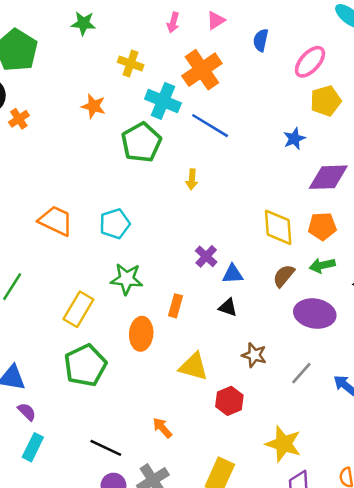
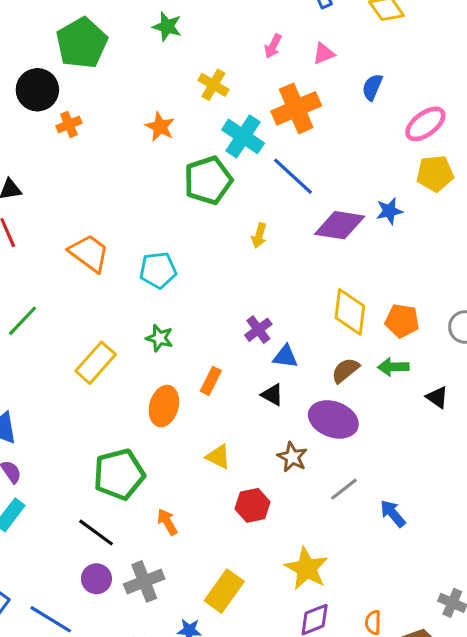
purple diamond: (328, 177) -> (340, 225), moved
green star: (127, 279) -> (159, 338), size x0.7
purple ellipse: (315, 314) -> (333, 419), moved
green pentagon: (85, 365) -> (119, 474), moved
yellow triangle: (194, 367) -> (218, 457), size x0.7

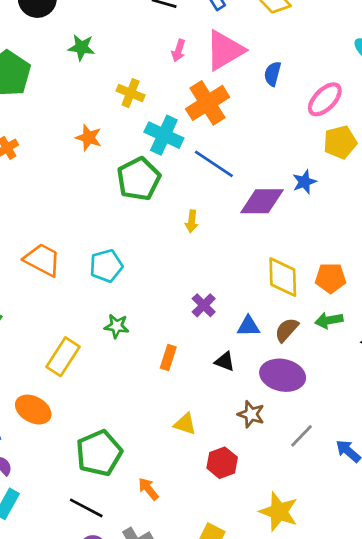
pink triangle: (324, 54) -> (225, 50), size x2.0
blue triangle: (285, 357) -> (248, 326), moved
orange ellipse: (164, 406) -> (33, 410), moved, turned -68

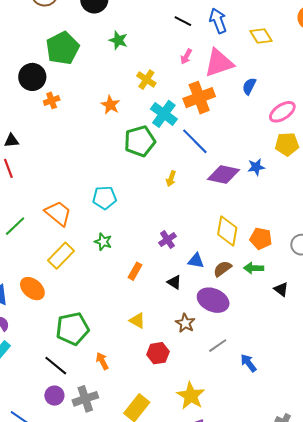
orange trapezoid: (42, 260) -> (58, 213), moved

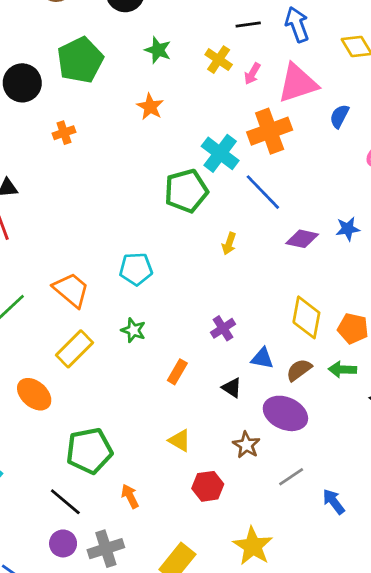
black line: (183, 21) -> (248, 24), turned -36
black circle: (32, 77) -> (22, 83), moved
yellow cross: (146, 80) -> (219, 60), moved
orange star: (110, 105) -> (150, 107), moved
purple diamond: (223, 175) -> (302, 239), size x0.7

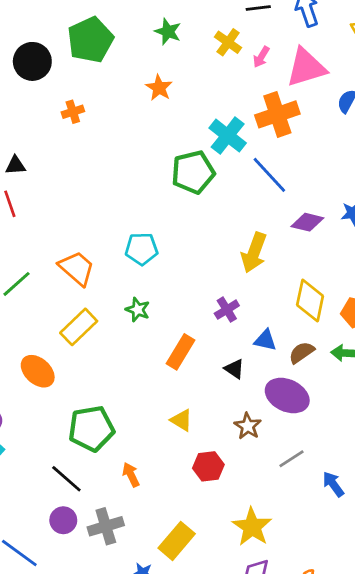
yellow arrow: (229, 244) -> (254, 253), moved, size x1.8
orange rectangle: (177, 372) -> (180, 352), size x1.4

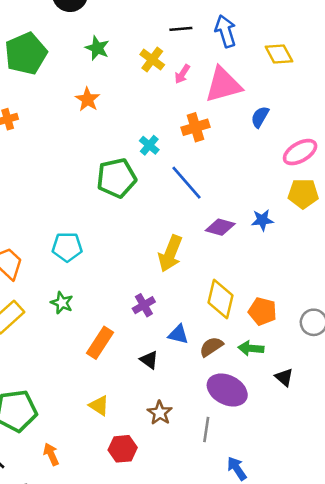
orange cross: (277, 114) -> (195, 127), size x0.7
cyan cross: (228, 136) -> (149, 145), size x0.6
purple ellipse: (287, 396) -> (227, 390), moved
gray line: (291, 459) -> (206, 430), moved, turned -50

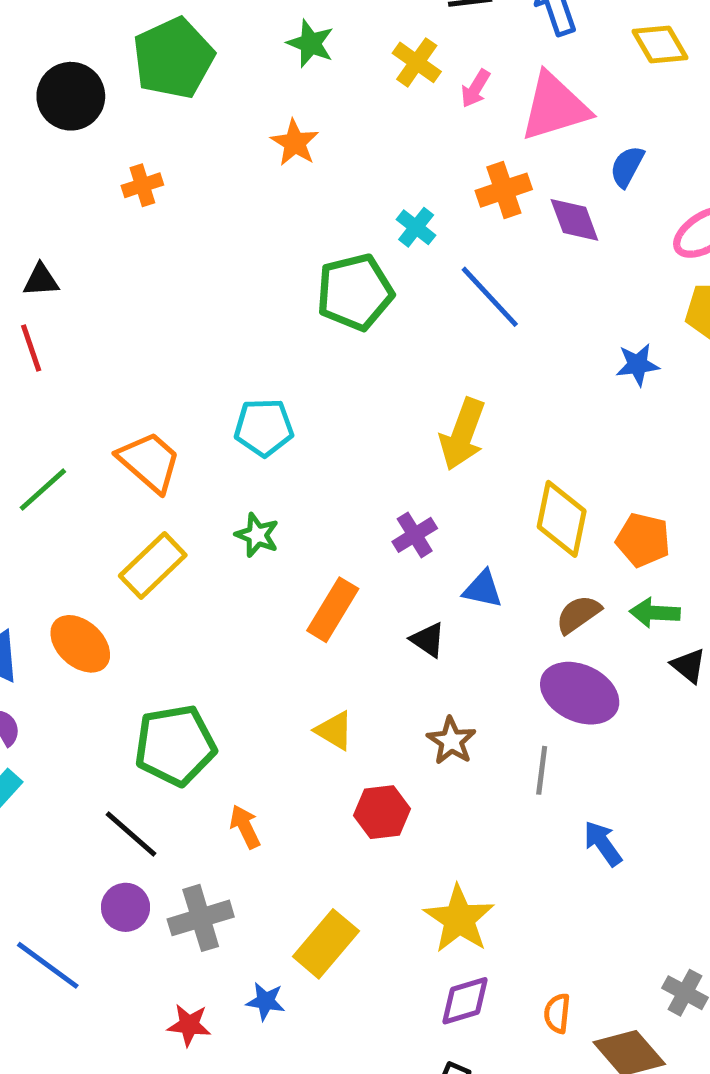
purple diamond: (220, 227) -> (574, 220), moved, turned 56
brown semicircle: (211, 347) -> (578, 614), moved
green arrow: (251, 348) -> (655, 613), moved

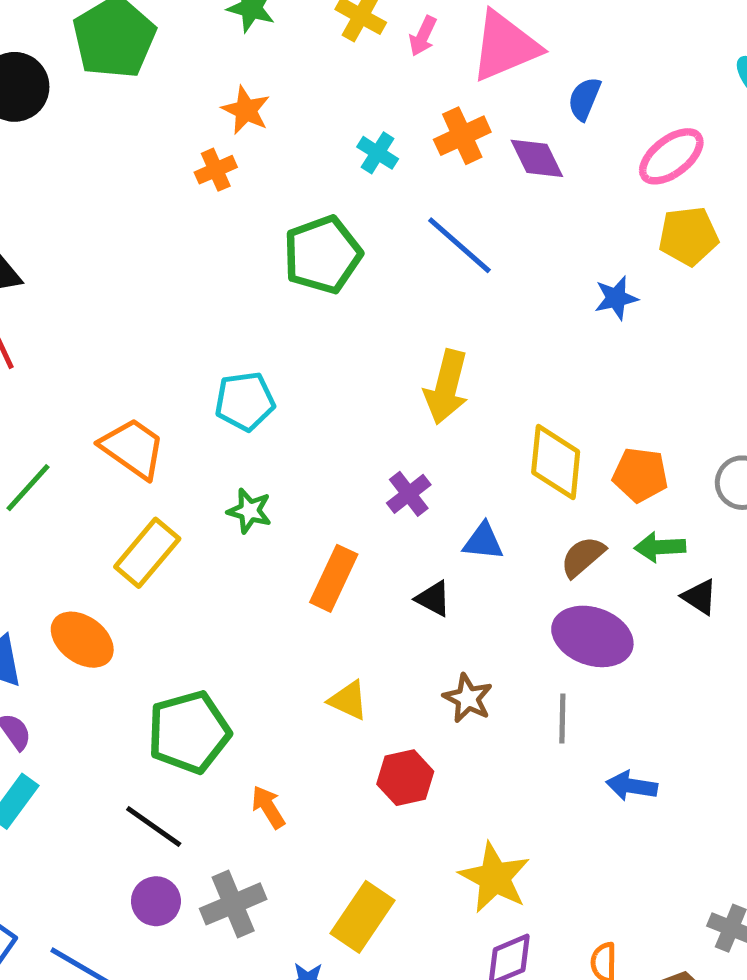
orange cross: (142, 185) -> (216, 170), moved
cyan cross: (416, 227) -> (378, 153), moved
blue arrow: (603, 843) -> (632, 786), turned -39

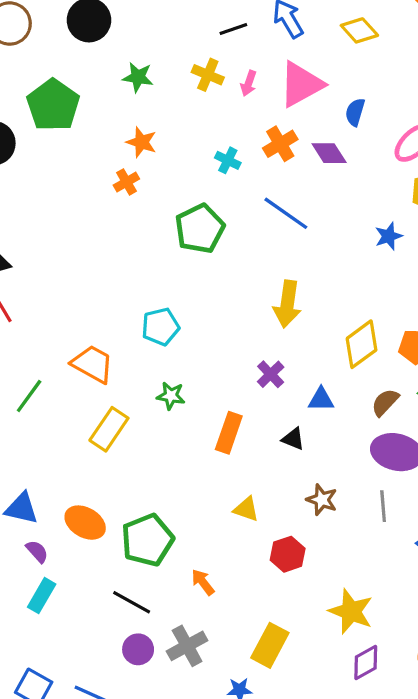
yellow diamond: (556, 462) -> (362, 344), turned 54
orange ellipse: (82, 640) -> (85, 523), moved

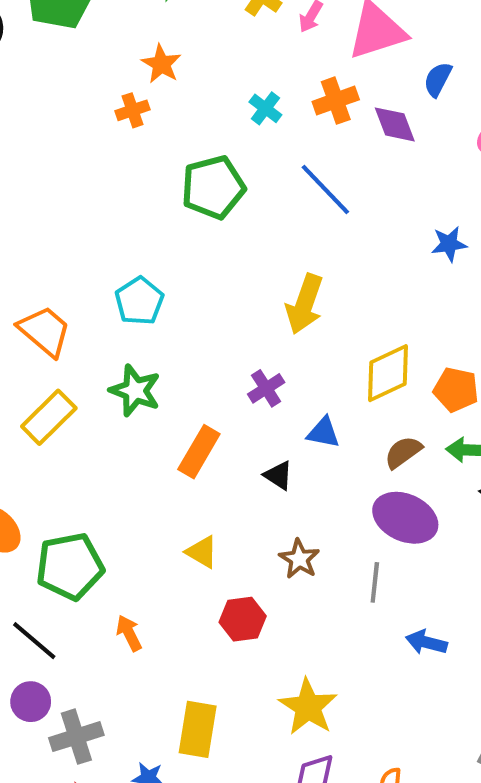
cyan pentagon: (161, 327) -> (139, 301), turned -30
green star: (171, 396) -> (135, 391), size x1.4
yellow rectangle: (270, 645) -> (198, 729), turned -30
gray cross: (187, 646) -> (76, 737), moved

